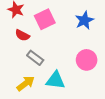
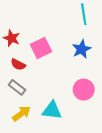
gray rectangle: (35, 58) -> (17, 87), moved

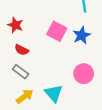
pink square: (41, 48) -> (57, 31), moved, turned -36
cyan triangle: (52, 110) -> (54, 93), turned 42

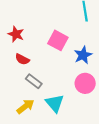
blue star: (82, 35) -> (83, 55), moved
gray rectangle: (21, 72) -> (34, 81), moved

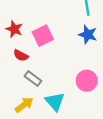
pink square: (58, 40) -> (43, 36), moved, turned 36
blue star: (83, 55) -> (88, 35), moved, turned -30

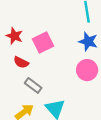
pink circle: (87, 81) -> (87, 70), moved

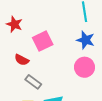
red star: (14, 36) -> (14, 24), moved

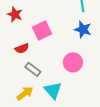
red semicircle: (22, 60) -> (22, 48), turned -48
pink circle: (85, 67) -> (73, 62), moved

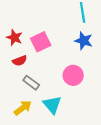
red star: (15, 14) -> (14, 38), moved

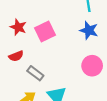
red semicircle: (20, 61) -> (16, 56), moved
pink circle: (73, 75) -> (92, 66), moved

